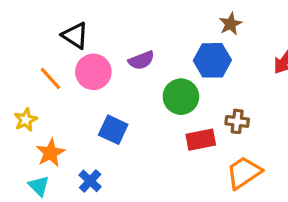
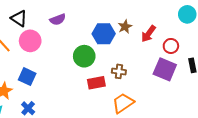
brown star: (231, 24) -> (125, 27), moved
purple semicircle: (141, 60) -> (58, 19), moved
blue square: (113, 130) -> (27, 77), moved

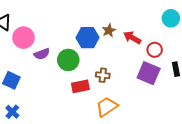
purple semicircle: (58, 19) -> (42, 54), moved
red arrow: (148, 34) -> (132, 38), turned 84
pink circle: (30, 41) -> (23, 38), moved

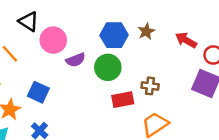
brown star: (109, 30) -> (146, 31), moved
blue hexagon: (88, 38) -> (114, 35), moved

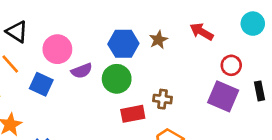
black triangle: (28, 21) -> (17, 32), moved
red arrow: (186, 40) -> (202, 32), moved
blue square: (38, 92) -> (41, 84), moved

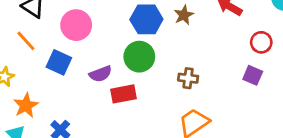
purple semicircle: (82, 71) -> (101, 74), moved
purple square: (223, 96) -> (253, 75), size x0.6
red rectangle: (133, 114) -> (123, 94), moved

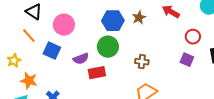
orange star: (26, 105) -> (29, 81), turned -30

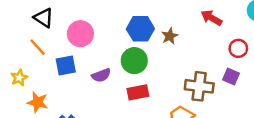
brown star: (139, 18) -> (170, 36), moved
blue square: (52, 51) -> (66, 65), turned -36
brown cross: (142, 62) -> (199, 86), moved, size x1.6
red rectangle: (97, 73) -> (138, 92), moved

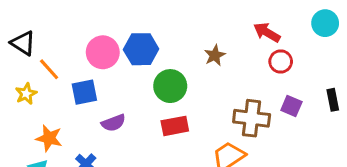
black triangle: (44, 18) -> (23, 43), moved
blue hexagon: (140, 29) -> (141, 49), moved
red circle: (238, 48) -> (281, 61), moved
purple semicircle: (101, 75) -> (113, 123), moved
yellow star: (19, 78) -> (26, 94), moved

